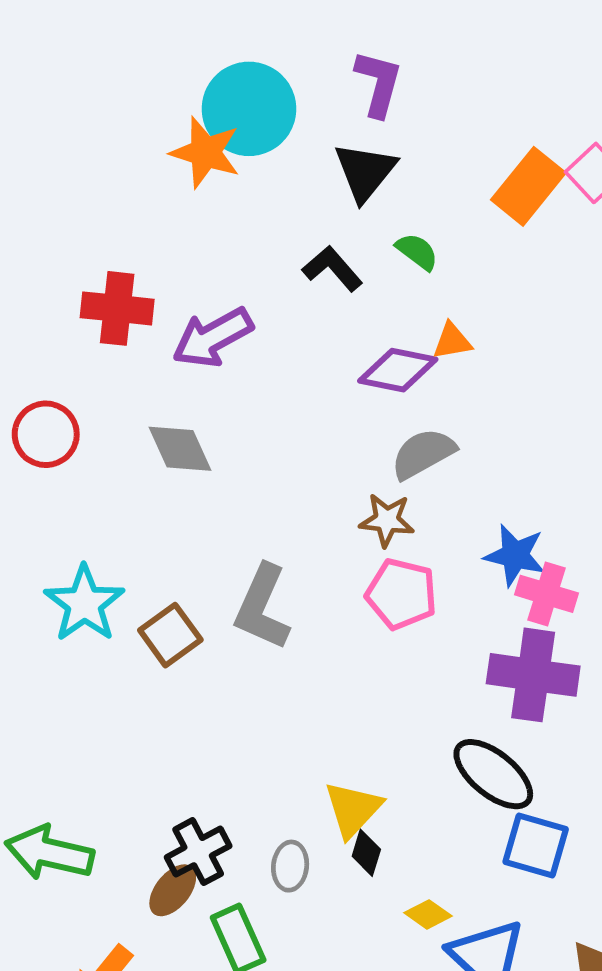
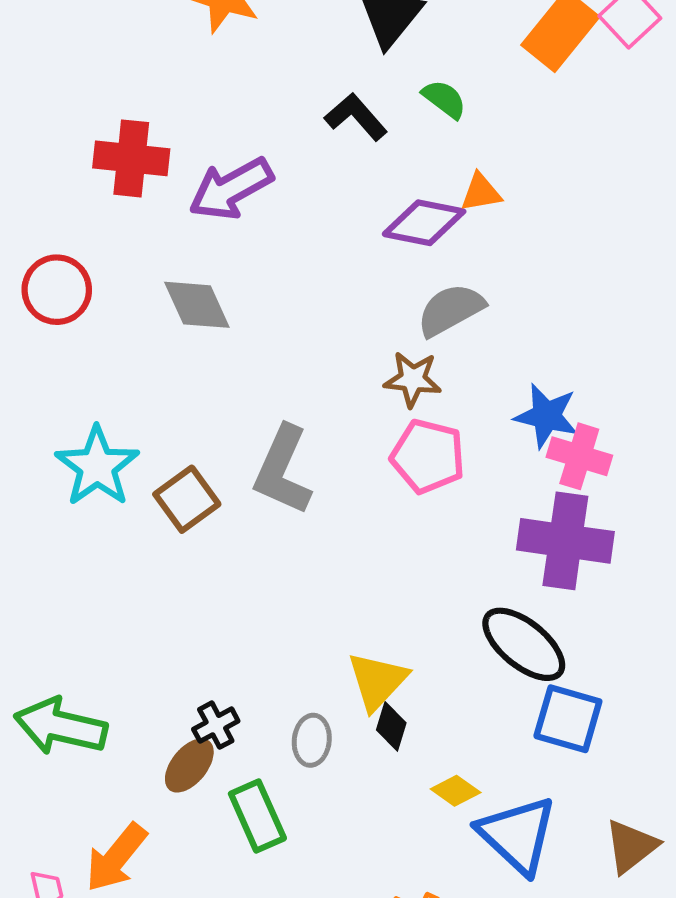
black cross: (198, 852) -> (216, 725), size x0.7

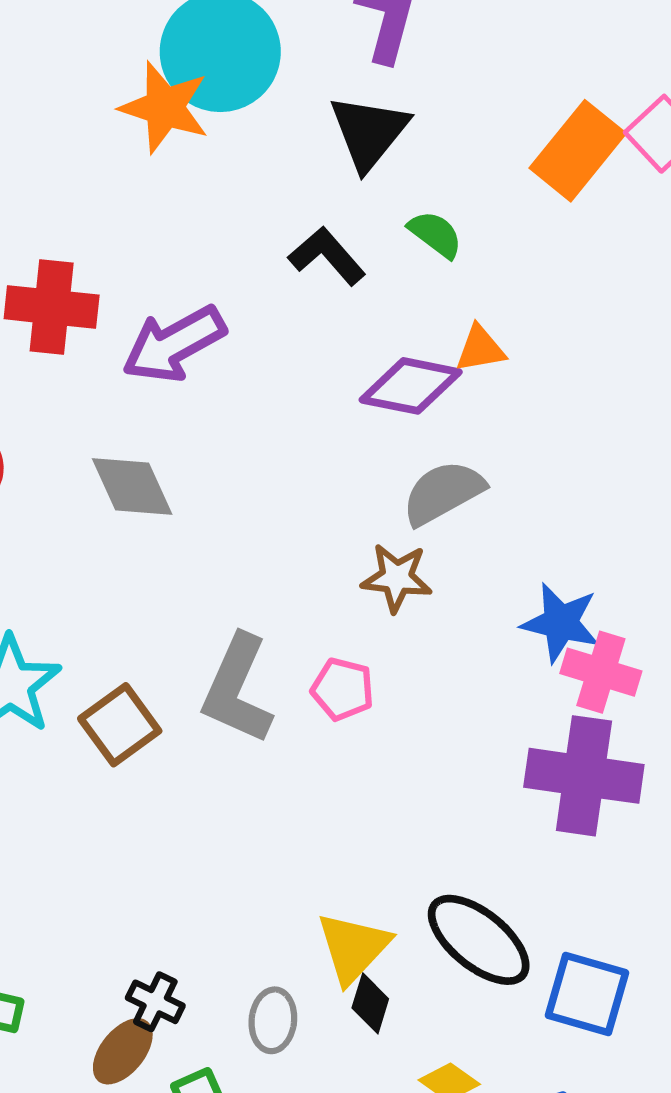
pink pentagon: (428, 456) -> (343, 689), moved, size x0.7
black ellipse: (524, 644) -> (479, 940), moved
black cross: (216, 725) -> (155, 1002), turned -36

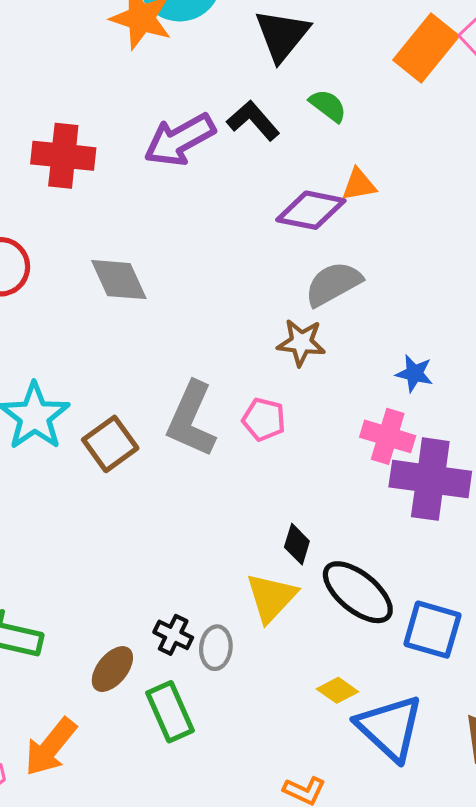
purple arrow: (174, 344) -> (180, 140), moved
blue star: (561, 623) -> (414, 373), size x0.7
pink cross: (601, 672) -> (388, 436), moved
black cross: (155, 1002) -> (173, 635), moved
black diamond: (370, 1003) -> (297, 544), moved

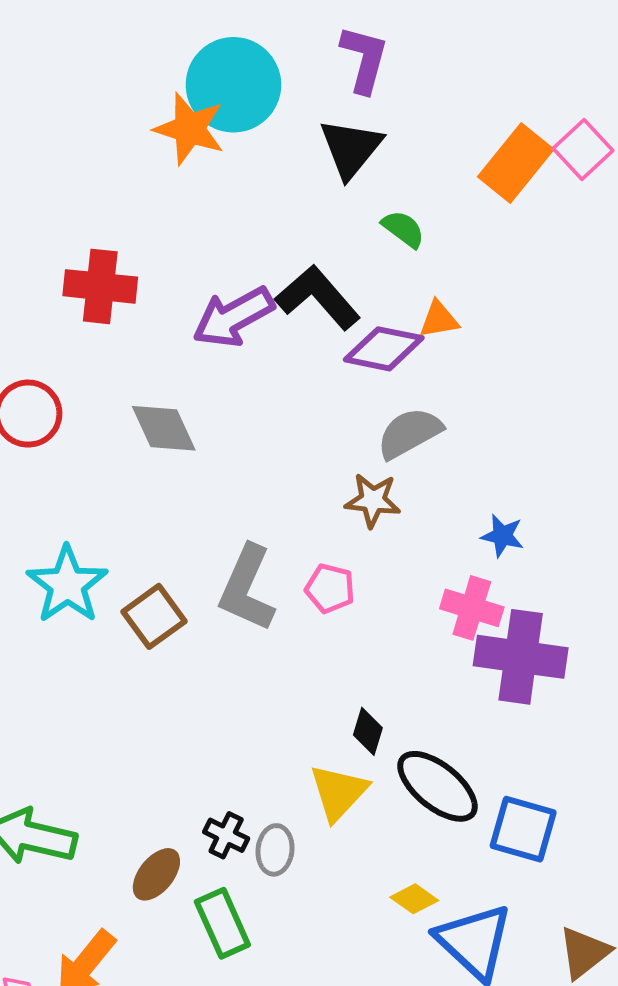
black L-shape: (253, 121) -> (318, 297), moved, size x1.4
purple arrow: (180, 140) -> (233, 317), moved

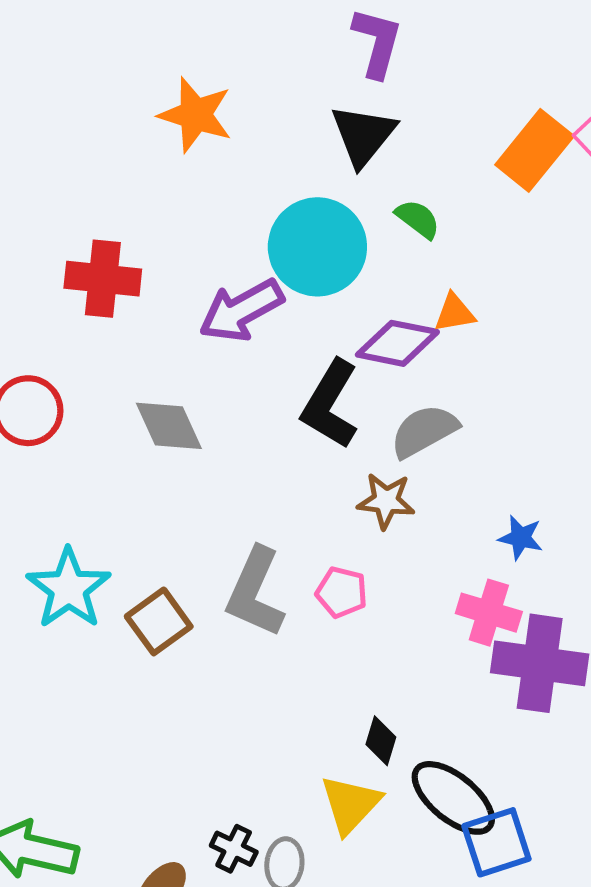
cyan circle: (233, 85) -> (317, 247), moved
black L-shape: (318, 297) -> (330, 404), moved, turned -108
blue square: (523, 829) -> (496, 842), moved, turned -34

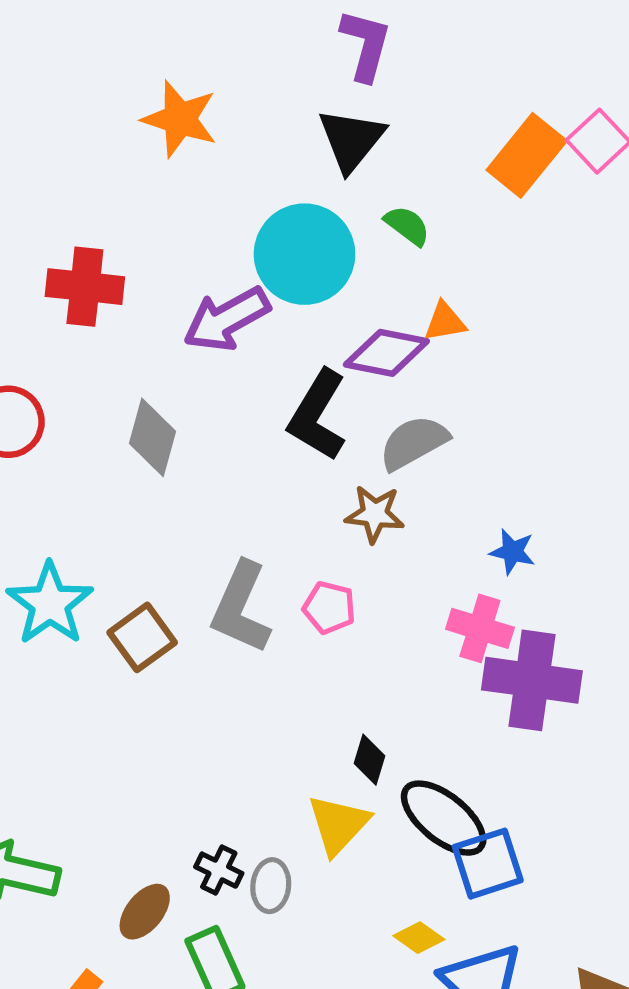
gray diamond: (169, 426) -> (153, 437), turned 40

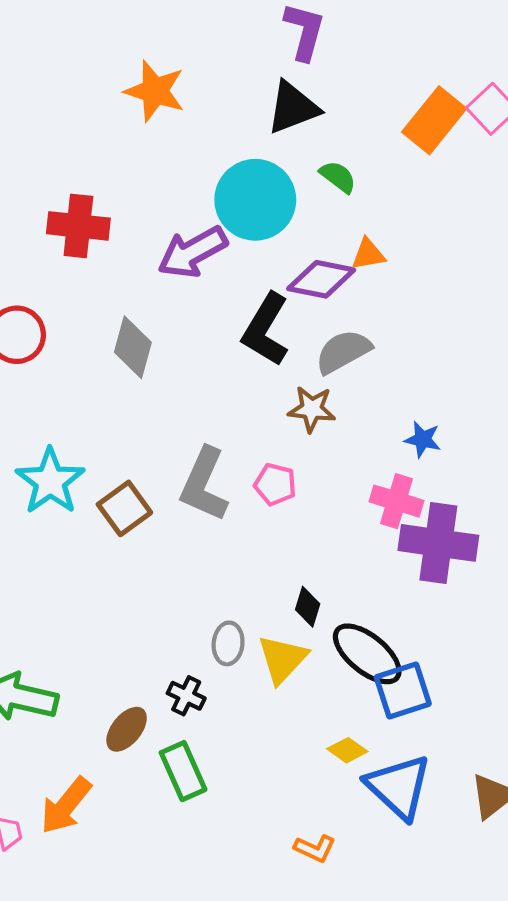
black triangle: (351, 140) -> (293, 108), turned 30
gray ellipse: (271, 886) -> (228, 643), moved

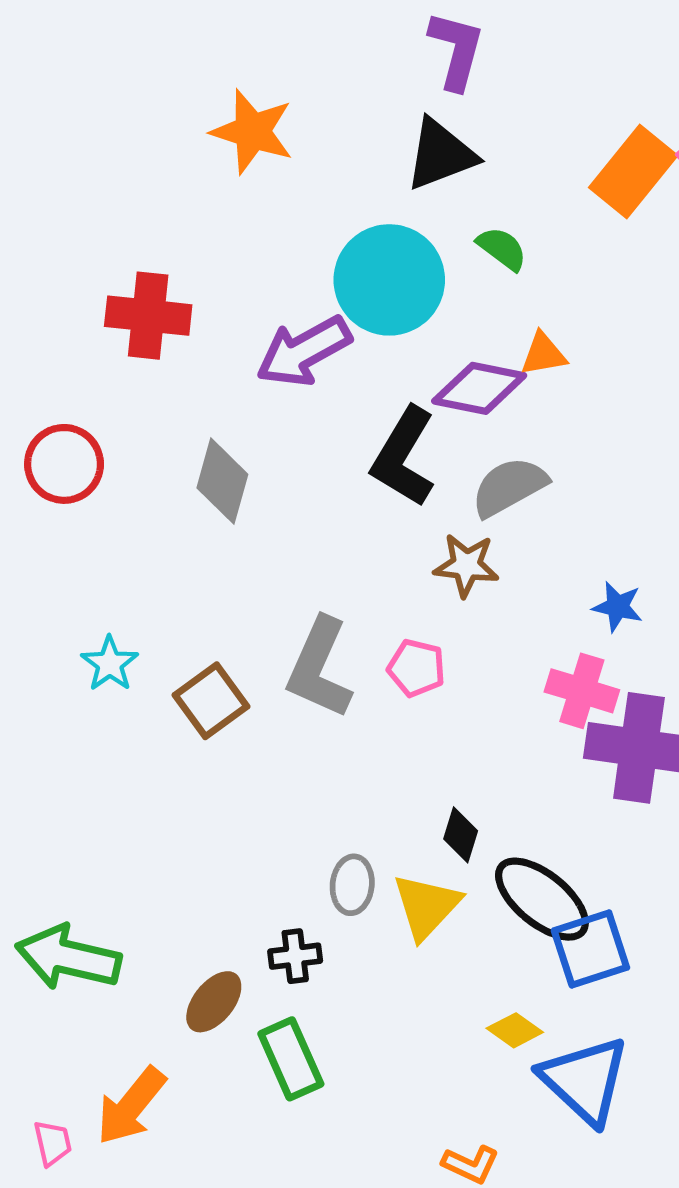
cyan star: (50, 481) -> (110, 664), size x0.6
black cross: (186, 696) -> (295, 956), turned -33

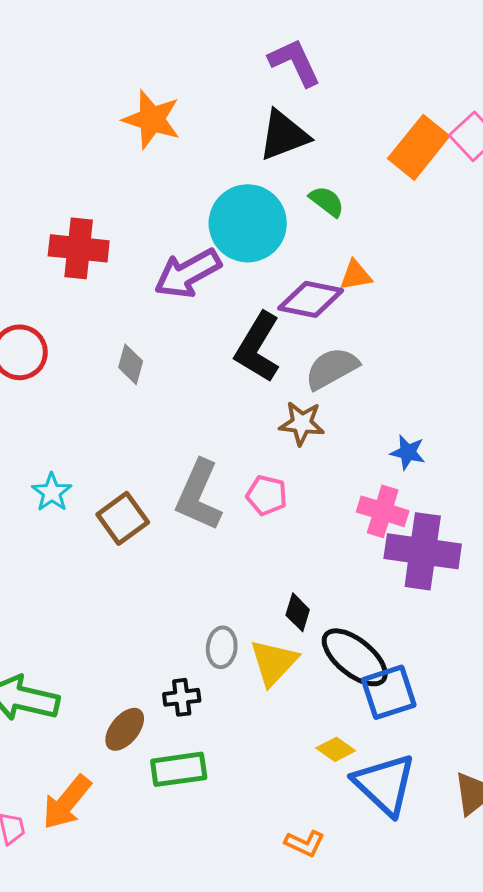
purple L-shape: (456, 50) -> (295, 62), turned -40
gray diamond: (222, 481) -> (131, 364), size x0.7
green rectangle: (291, 1059) -> (179, 769), turned -74

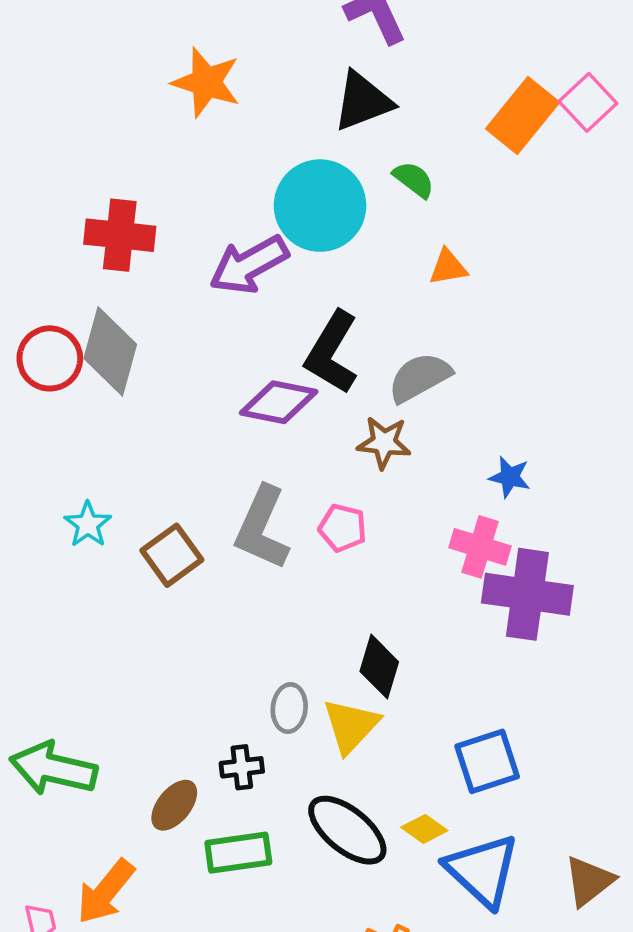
purple diamond: (311, 299) -> (279, 402), moved
gray diamond: (131, 364) -> (110, 351), moved, size x1.8
black diamond: (298, 612) -> (379, 667), size x1.4
black ellipse: (355, 657) -> (347, 830), moved

